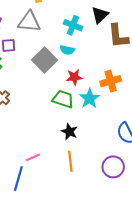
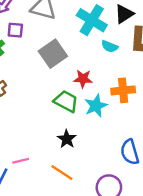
cyan cross: (73, 25) -> (92, 20), size x1.4
cyan semicircle: (67, 50) -> (110, 46), moved
orange line: (70, 161) -> (62, 173), turned -60

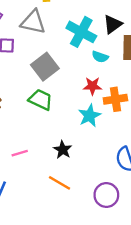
red star: (83, 79) -> (92, 86), moved
green trapezoid: (66, 101) -> (41, 100), moved
pink line: (21, 161) -> (20, 153), moved

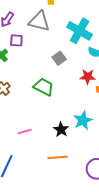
gray square: (45, 67) -> (59, 58), moved, size x0.6
cyan star: (90, 116) -> (83, 120), moved
orange line: (60, 183) -> (58, 157), turned -36

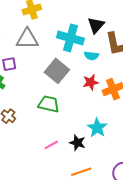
gray square: (59, 58) -> (57, 71), size x1.6
pink line: (25, 132) -> (51, 145), moved

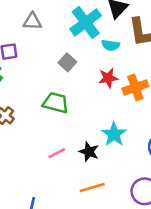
cyan cross: (70, 38) -> (86, 22), turned 35
gray triangle: (27, 39) -> (32, 21), size x0.7
gray square: (57, 71) -> (67, 62), size x0.6

